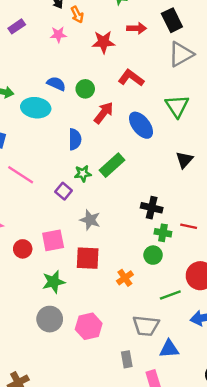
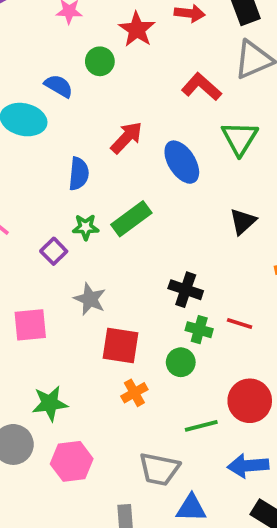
red star: (103, 42) -> (137, 29), turned 30
red L-shape: (131, 78) -> (201, 87), moved
green circle: (85, 89) -> (100, 61), moved
red square: (88, 258) -> (120, 345), moved
green star: (54, 282) -> (50, 403), moved

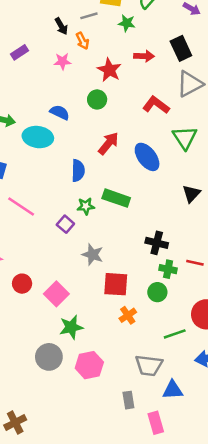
green circle: (100, 61) -> (97, 99), moved
green rectangle: (131, 219) -> (116, 198), turned 60
pink square: (30, 325) -> (56, 294), moved, turned -35

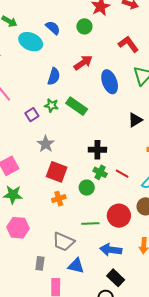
black cross: (157, 243) -> (97, 150), turned -30

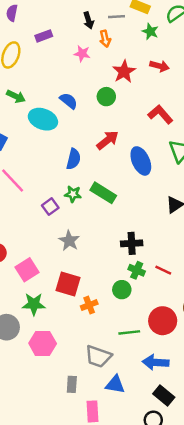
red square: (57, 172) -> (68, 284), moved

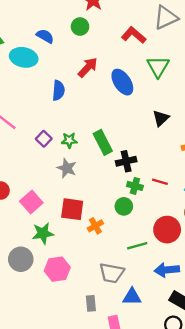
green rectangle: (103, 193) -> (103, 142), moved, turned 40
green star: (73, 194) -> (69, 140), moved

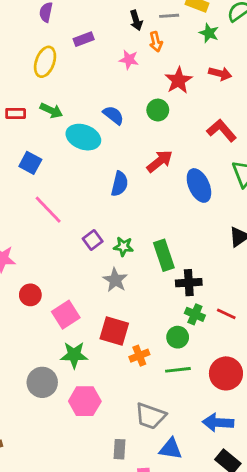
green line: (137, 246) -> (178, 370), moved

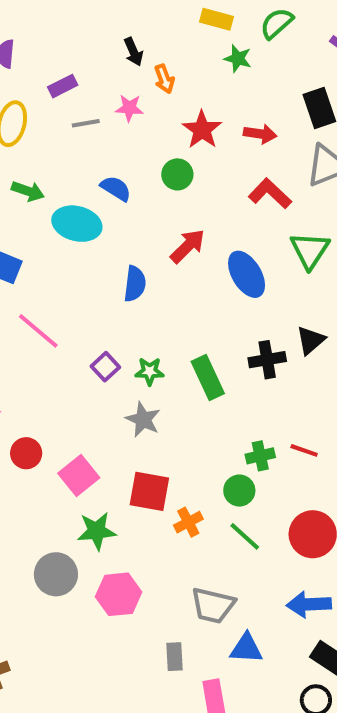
gray line: (169, 16) -> (86, 123), moved
red arrow: (220, 74) -> (260, 134), moved
black cross: (189, 283) -> (267, 360), moved
green cross: (195, 314) -> (260, 456), turned -30
green line: (178, 370) -> (245, 536), turned 55

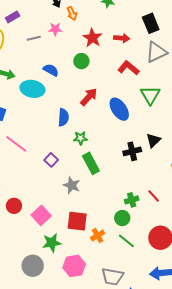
purple rectangle: (63, 86) -> (13, 17), moved
green star: (150, 371) -> (80, 138), moved
green rectangle: (208, 378) -> (91, 163), moved
red line: (304, 450) -> (154, 196), turned 32
pink hexagon: (119, 594) -> (74, 266), moved

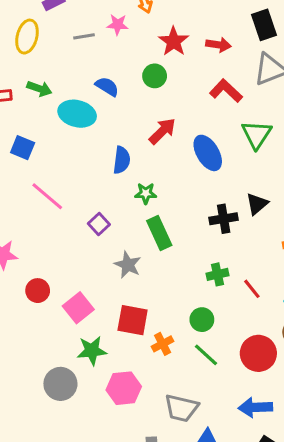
green cross: (132, 200) -> (217, 274), moved

